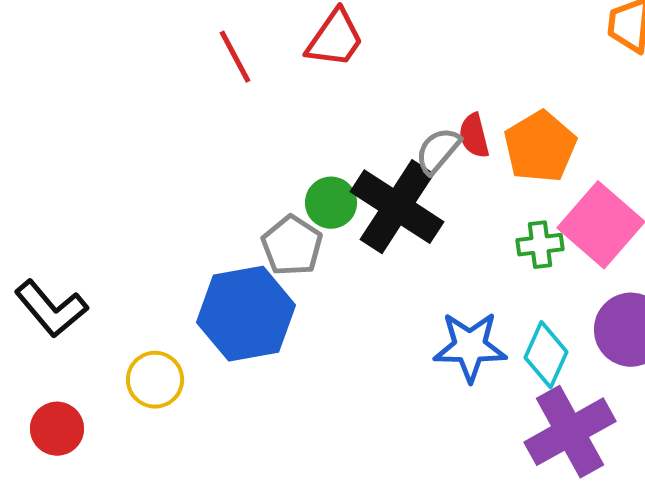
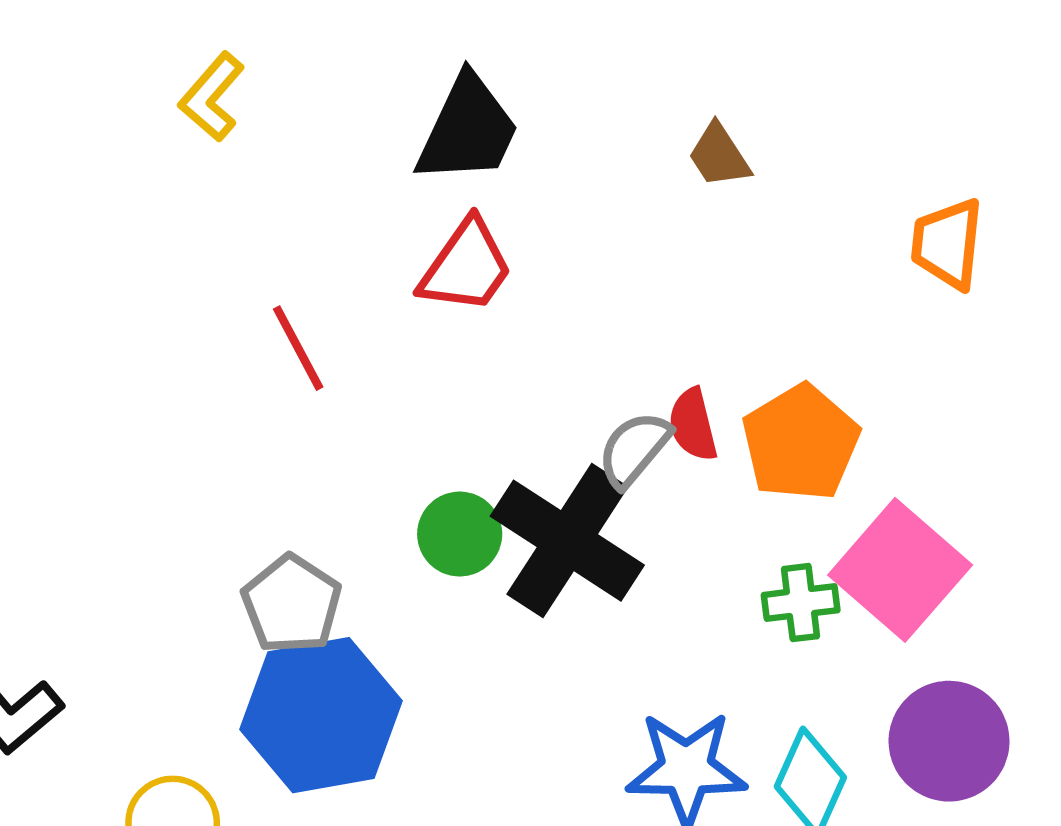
red line: (235, 57) -> (298, 348), moved
gray pentagon: (292, 246) -> (292, 604), moved

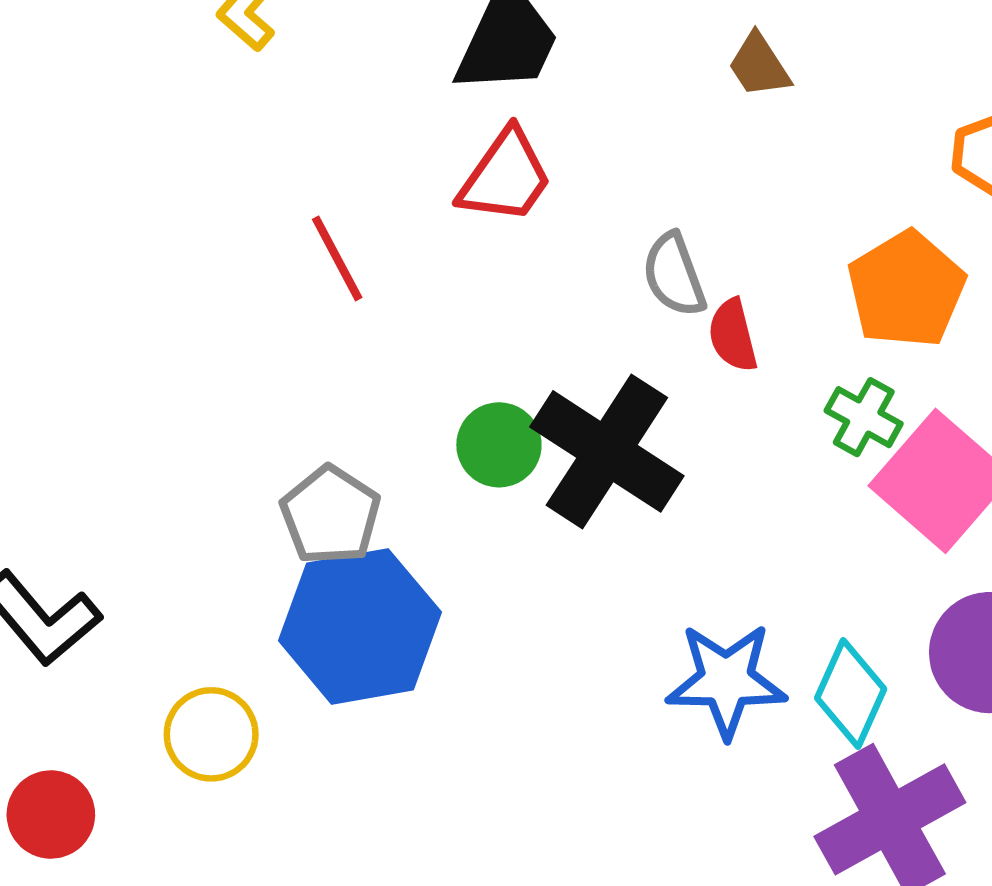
orange pentagon: (801, 443) -> (906, 290), moved
gray semicircle: (634, 449) -> (674, 275), moved, turned -60
green cross: (801, 603) -> (864, 417), moved, turned 36

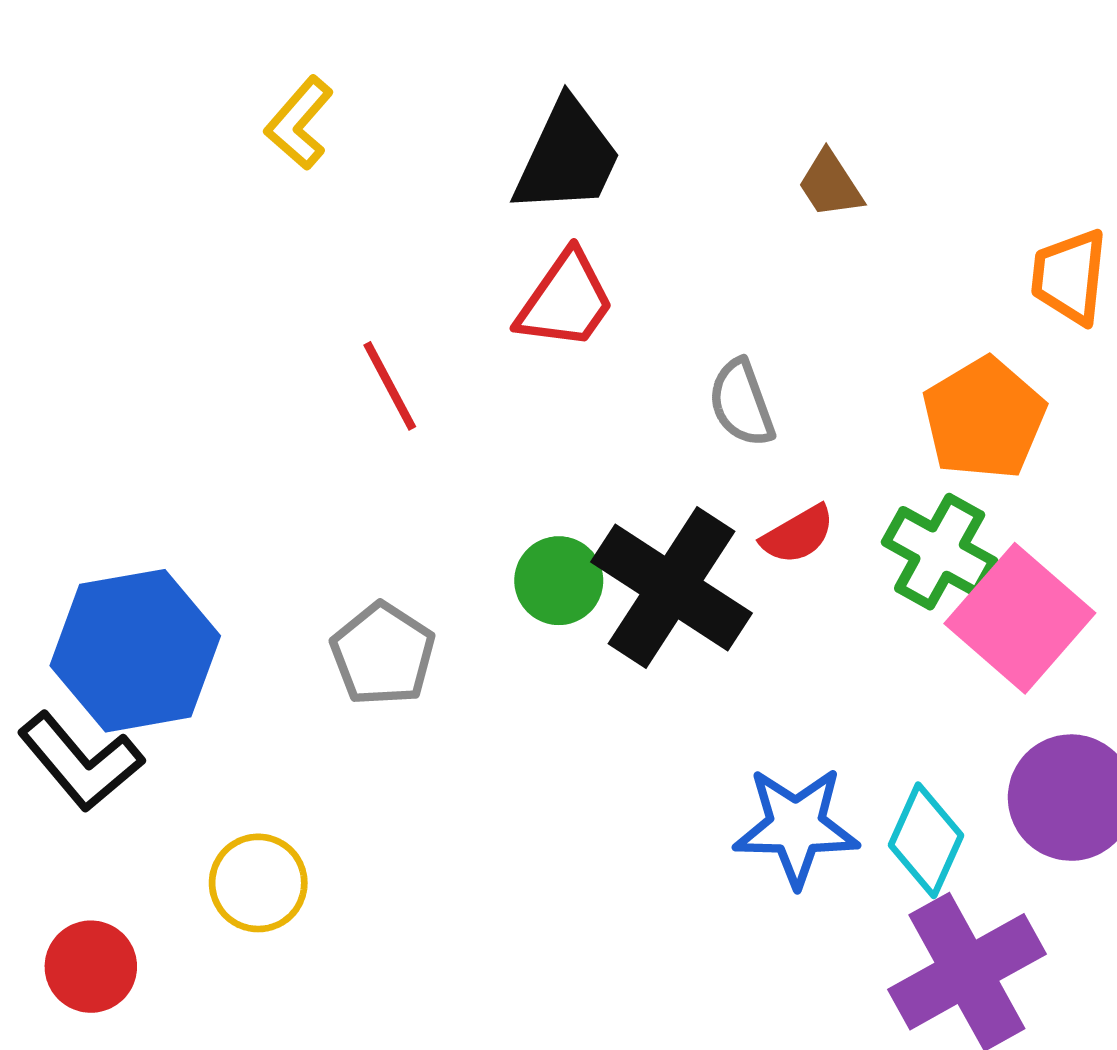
red semicircle: (733, 335) -> (798, 535), moved, turned -106
green cross: (864, 417) -> (940, 552), size x1.4
blue hexagon: (360, 626) -> (135, 651), moved

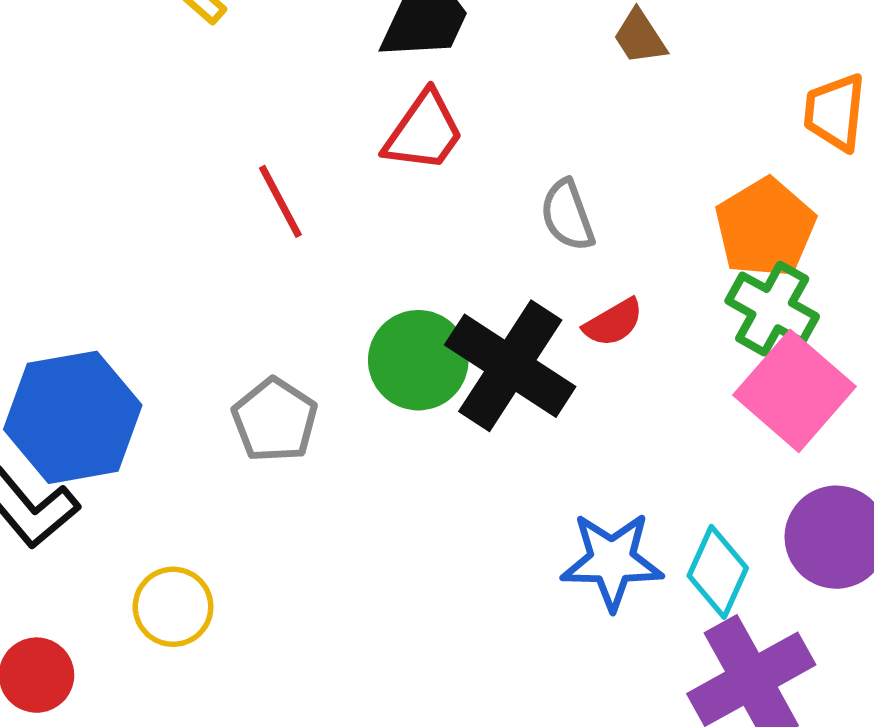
green cross: (940, 552) -> (772, 309), moved
green circle: (559, 581) -> (418, 360), size x1.4

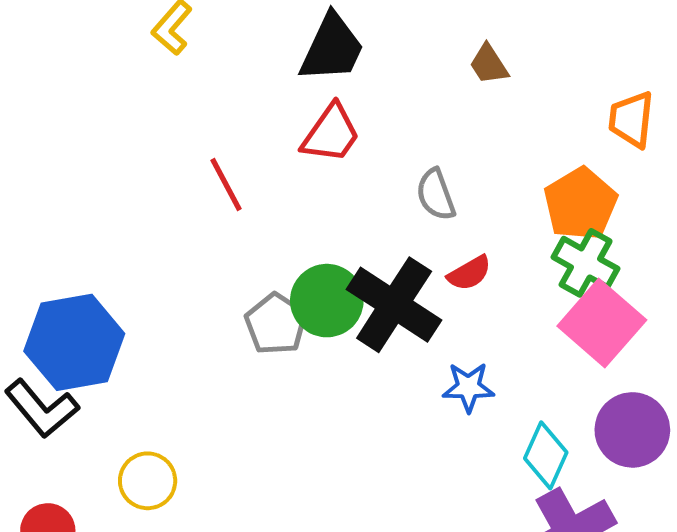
gray pentagon: (275, 420) -> (276, 324), moved
blue star: (612, 561) -> (468, 387), moved, size x0.7

